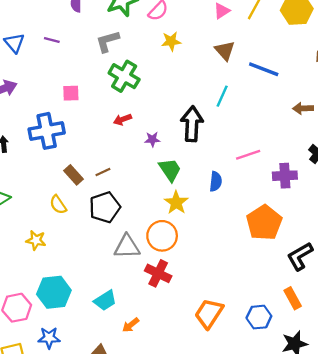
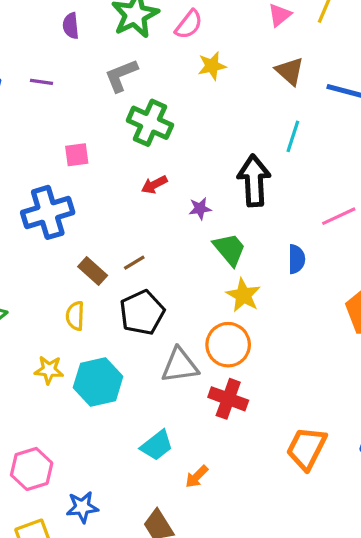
yellow semicircle: (58, 205) -> (75, 316), turned 42
cyan hexagon: (54, 292) -> (98, 382), moved

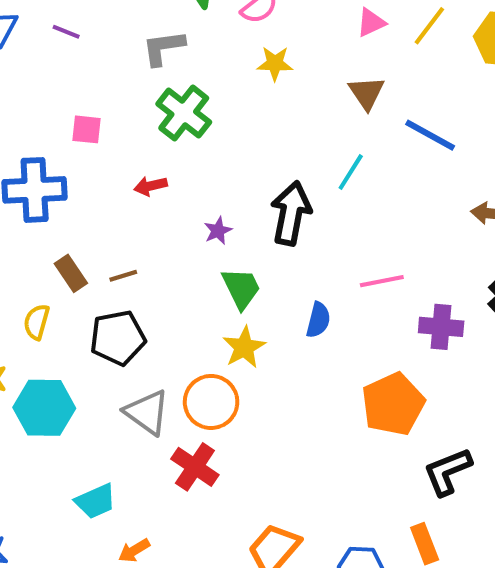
red arrow: (154, 185) -> (150, 186), moved
purple star: (200, 209) -> (218, 231), turned -30
gray triangle: (180, 365) -> (147, 412), turned 30

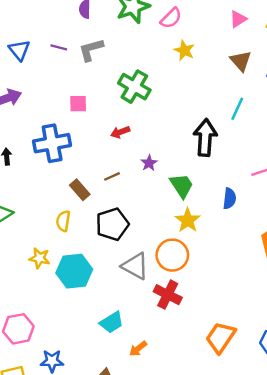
gray L-shape: (163, 48) -> (91, 50), moved
yellow star: (275, 63) -> (184, 50), turned 30
purple star: (218, 231) -> (149, 163), moved
brown line: (123, 276) -> (112, 176), moved

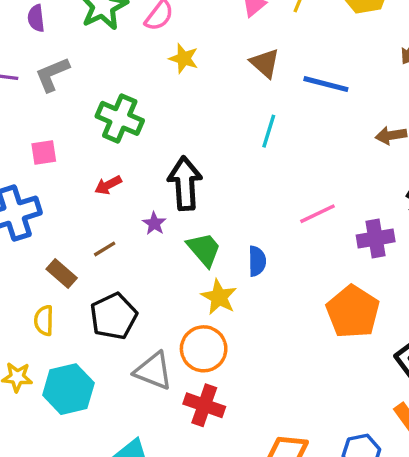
black arrow: (205, 138) -> (185, 183), moved
blue semicircle: (229, 199) -> (257, 261), moved

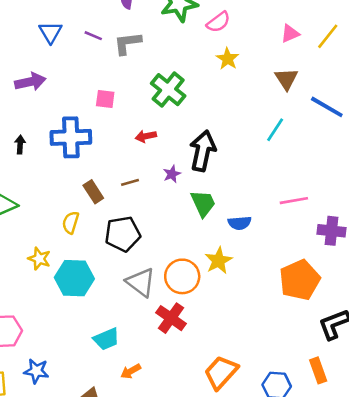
blue semicircle: (257, 261) -> (240, 223), turned 70
yellow star: (219, 297) -> (218, 261), moved

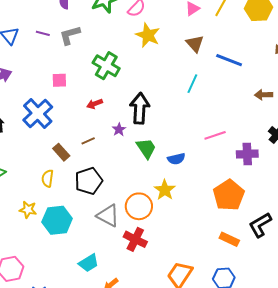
yellow star: (228, 59) -> (148, 35), size x1.4
blue cross: (71, 137) -> (38, 114), turned -32
orange rectangle: (318, 370) -> (229, 239), moved, turned -36

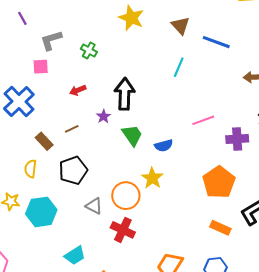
purple line: (43, 33) -> (22, 18), turned 48
gray L-shape: (70, 35) -> (51, 40), moved
green cross: (106, 66) -> (89, 50), size x0.6
gray triangle: (108, 216) -> (94, 206), size x0.7

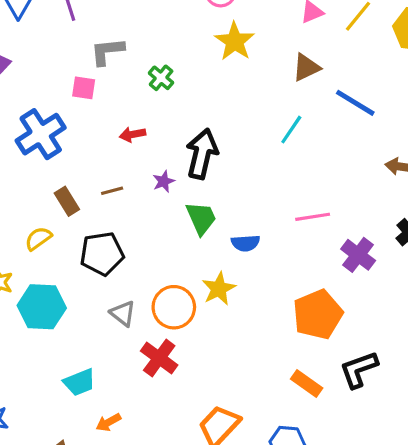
brown triangle: (180, 26) -> (306, 67), turned 36
purple cross: (237, 139) -> (358, 255), turned 30
yellow semicircle: (30, 169) -> (38, 238), turned 36

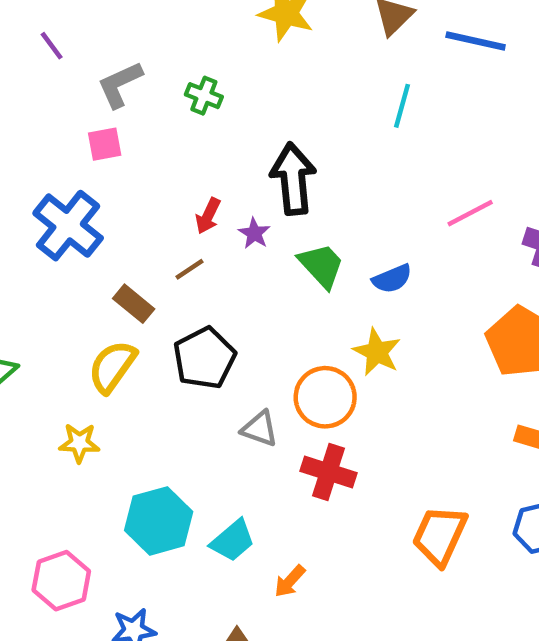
red arrow: (132, 134) -> (208, 216), moved, turned -35
yellow semicircle: (38, 238) -> (112, 367), size x1.4
cyan hexagon: (42, 307) -> (159, 521), moved

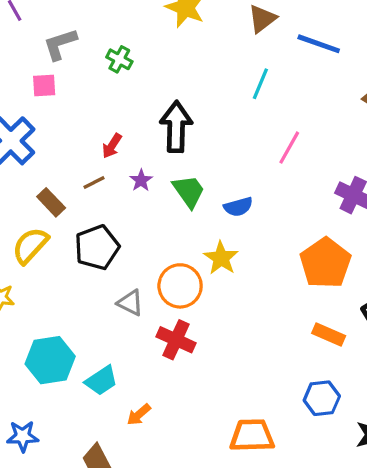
pink line: (470, 213) -> (289, 148), moved, turned -40
purple star: (254, 233) -> (141, 180), moved
orange trapezoid: (440, 536) -> (252, 436), moved, turned 57

